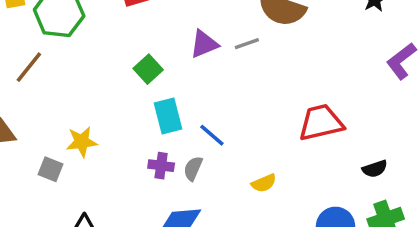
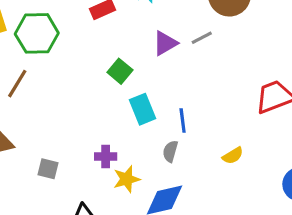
blue line: (212, 135) -> (183, 120), turned 50
yellow star: (82, 142) -> (127, 179), moved
purple cross: (161, 166) -> (106, 157), moved

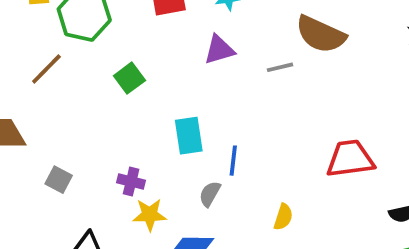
purple triangle: (165, 43) -> (219, 50), moved
green square: (120, 71) -> (129, 78), moved
yellow semicircle: (233, 156) -> (283, 217), turned -55

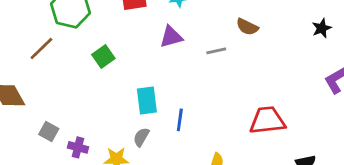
brown semicircle: (321, 34) -> (247, 27), size x0.6
purple cross: (131, 182) -> (78, 147), moved
gray semicircle: (210, 194) -> (141, 137), moved

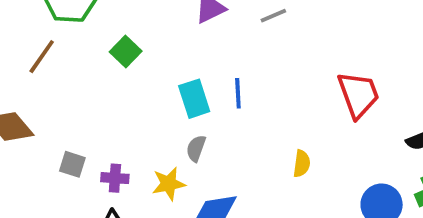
blue line: (180, 120) -> (238, 93), moved
red trapezoid: (267, 120) -> (358, 95), turned 87

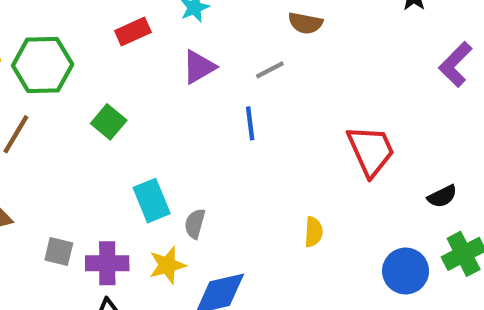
blue line: (238, 93) -> (250, 123), moved
cyan rectangle: (194, 99) -> (152, 201), moved
purple cross: (115, 178) -> (107, 263), size x1.4

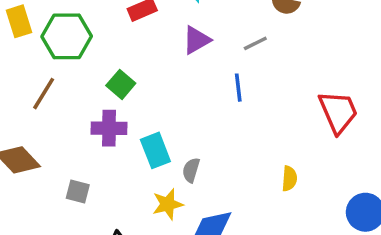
purple cross: (107, 263) -> (109, 128), moved

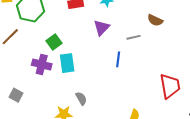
purple triangle: (196, 40) -> (102, 28), turned -30
cyan rectangle: (155, 150) -> (67, 63), moved
gray semicircle: (191, 170) -> (81, 98), turned 120

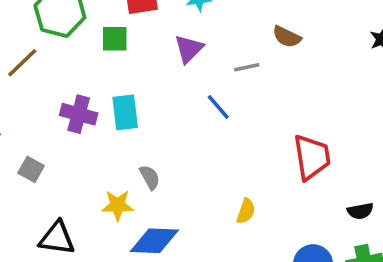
green square: (54, 42) -> (115, 39), moved, turned 35
blue line: (118, 59) -> (218, 107), turned -49

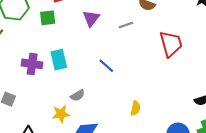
blue line: (218, 107) -> (106, 66), moved
red trapezoid: (312, 157) -> (171, 44), moved
gray semicircle: (150, 177) -> (78, 95), turned 96

